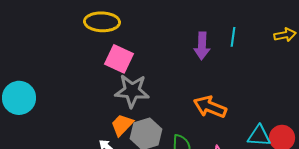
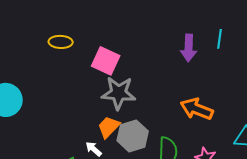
yellow ellipse: (102, 22) -> (61, 42), moved, size x0.7

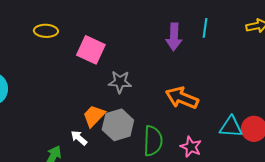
gray star: (119, 93) -> (120, 82), moved, size x0.7

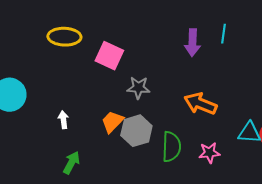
yellow ellipse: (46, 31) -> (64, 37), size x1.4
white arrow: (79, 138) -> (63, 120), moved, turned 42
pink star: (191, 147) -> (209, 153), turned -30

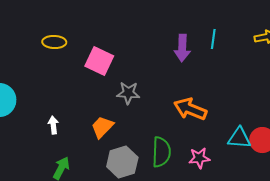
yellow ellipse: (64, 37) -> (54, 42), size x0.7
gray hexagon: (136, 131) -> (122, 162), moved

